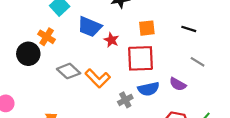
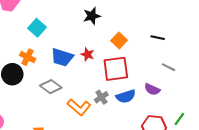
blue trapezoid: (90, 27) -> (62, 57), moved
orange square: (147, 28) -> (119, 40), turned -35
orange L-shape: (98, 78) -> (79, 107), moved
gray cross: (125, 100) -> (101, 97), moved

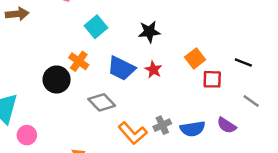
black star: (92, 16) -> (149, 32), moved
red square: (116, 69) -> (212, 79), moved, size x0.6

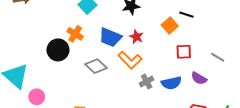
black line: (243, 62) -> (186, 15), moved
red square: (212, 79) -> (184, 52), moved
orange L-shape: (133, 133) -> (130, 60), moved

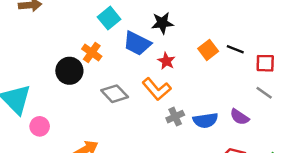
black line: (186, 15) -> (235, 49), moved
blue trapezoid: (110, 37) -> (137, 43), moved
red square: (184, 52) -> (265, 63), moved

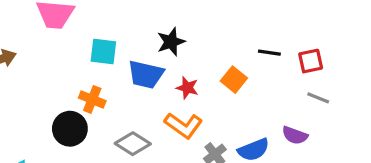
cyan square: (109, 18) -> (103, 51), turned -30
orange square: (208, 50) -> (234, 80), moved

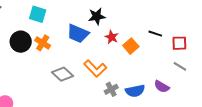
cyan square: (103, 51) -> (38, 14), moved
red star: (187, 88) -> (112, 37), moved
black circle: (70, 129) -> (21, 42), moved

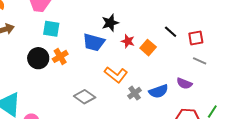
black line: (155, 34) -> (171, 32), turned 32
orange cross: (43, 43) -> (60, 56), turned 35
gray diamond: (62, 74) -> (85, 97), moved

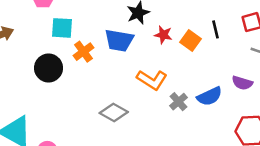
black line: (171, 32) -> (216, 29), moved, turned 40
orange cross: (60, 56) -> (83, 52), moved

